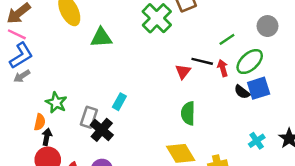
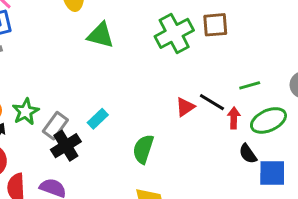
blue square: (259, 88) -> (272, 173), moved
green star: (56, 103) -> (26, 112), moved
green semicircle: (188, 113) -> (143, 149), moved

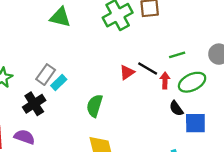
gray rectangle: (55, 126) -> (46, 75), moved

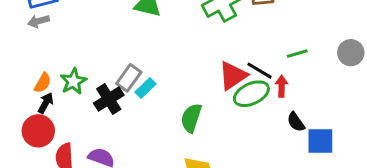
red triangle: (127, 72) -> (233, 76), size x1.5
green ellipse: (192, 82) -> (251, 94), moved
black cross: (34, 104) -> (109, 99), moved

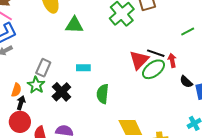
green line: (297, 54) -> (188, 32), moved
gray rectangle: (129, 78) -> (43, 68), moved
cyan rectangle: (146, 88) -> (83, 68), moved, turned 56
green semicircle: (191, 118) -> (103, 94), moved

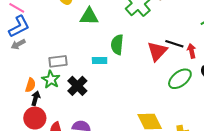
gray rectangle: (43, 68) -> (58, 61), turned 60
green ellipse: (153, 69) -> (180, 79), moved
green semicircle: (103, 94) -> (117, 45), moved

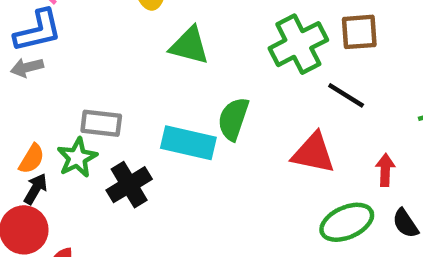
black line: (174, 44) -> (346, 95), moved
red triangle: (157, 51) -> (313, 153), turned 45
cyan rectangle: (100, 60) -> (188, 143), size x1.6

